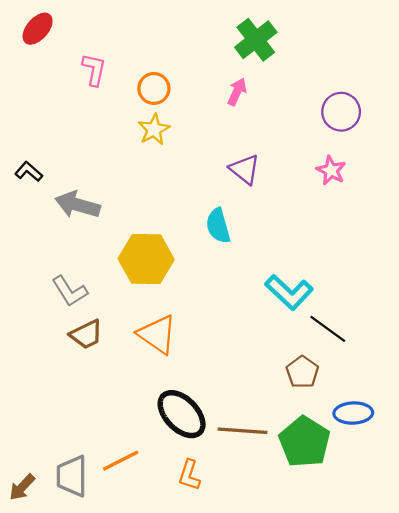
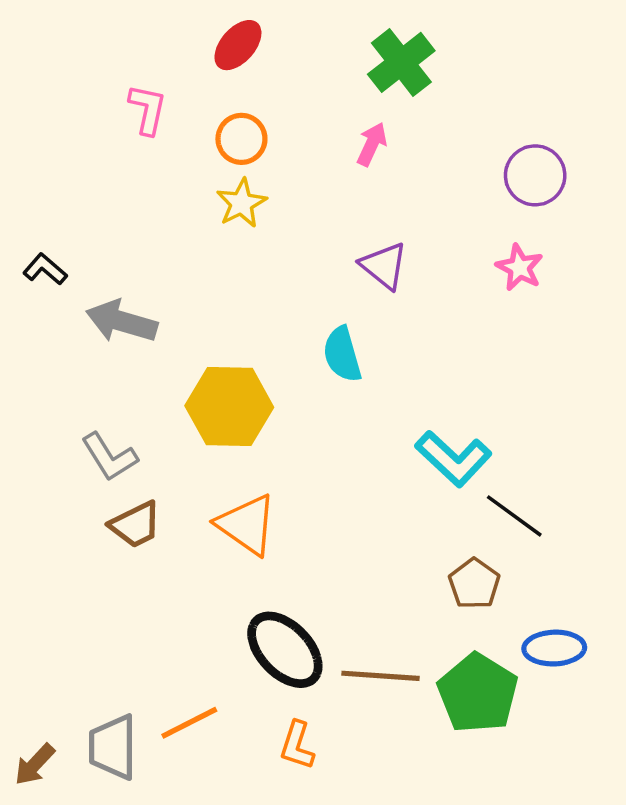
red ellipse: (38, 29) -> (238, 45), moved

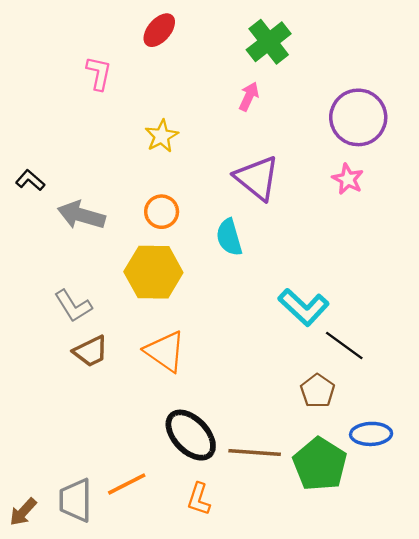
orange circle: (241, 139) -> (162, 212), moved
purple circle: (535, 175) -> (358, 117), size x1.4
purple triangle: (384, 266) -> (257, 178), size x1.4

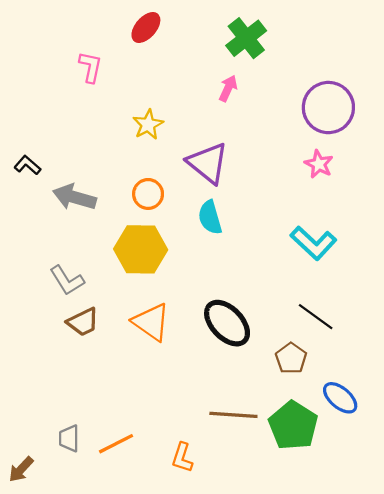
purple triangle: (257, 178) -> (208, 163), moved
cyan L-shape: (304, 307) -> (313, 243), moved
blue ellipse: (371, 434) -> (340, 398), turned 42
black ellipse: (191, 435) -> (227, 323), moved
gray trapezoid: (75, 500) -> (69, 438), moved, size x0.7

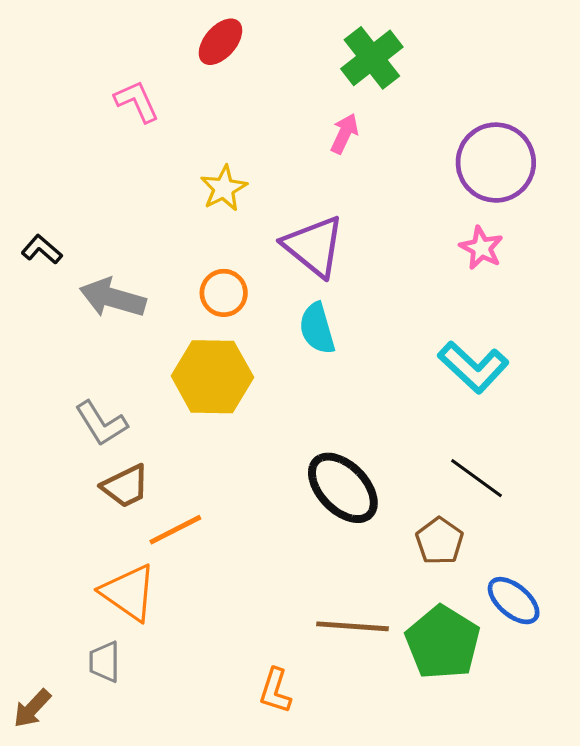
pink L-shape: (90, 67) -> (137, 101), turned -36
orange triangle: (151, 322) -> (129, 592), moved
orange line: (116, 444) -> (175, 530), moved

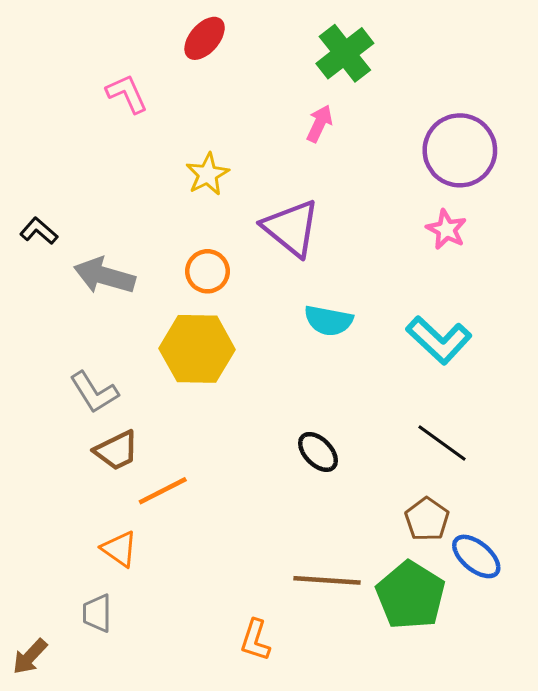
cyan semicircle: (317, 328) -> (328, 321), moved, turned -63
black ellipse: (343, 488) -> (318, 452), size x0.6
brown pentagon: (439, 541) -> (427, 519), moved
orange triangle: (129, 592) -> (119, 549), size x0.7

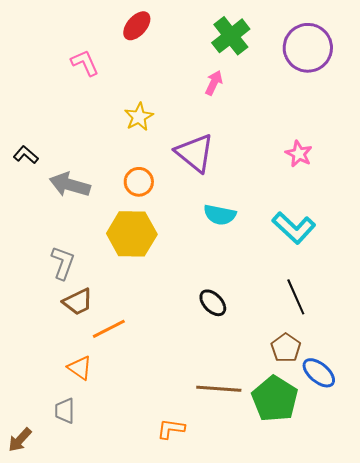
purple circle: (460, 150) -> (308, 48), moved
gray L-shape: (94, 392) -> (63, 263), turned -128
black line: (442, 443) -> (296, 297), turned 30
orange L-shape: (255, 640) -> (171, 429), turned 80

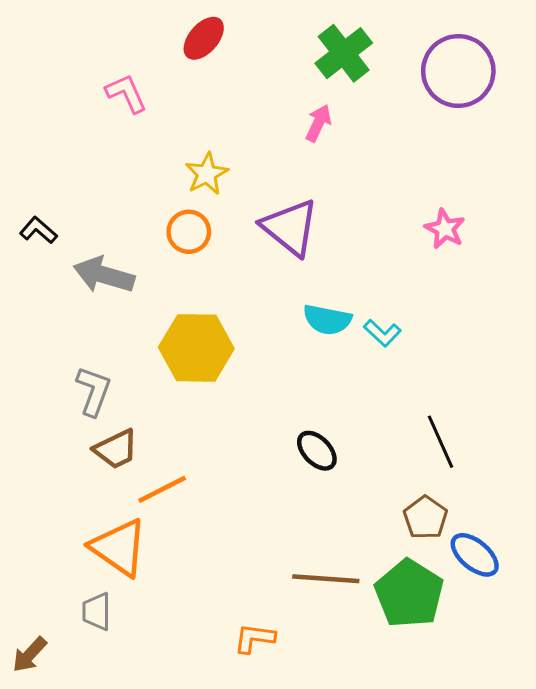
orange circle: (139, 182) -> (189, 232), moved
cyan L-shape: (294, 228) -> (382, 333), moved, size x0.6
orange triangle: (80, 368) -> (119, 547), size x1.6

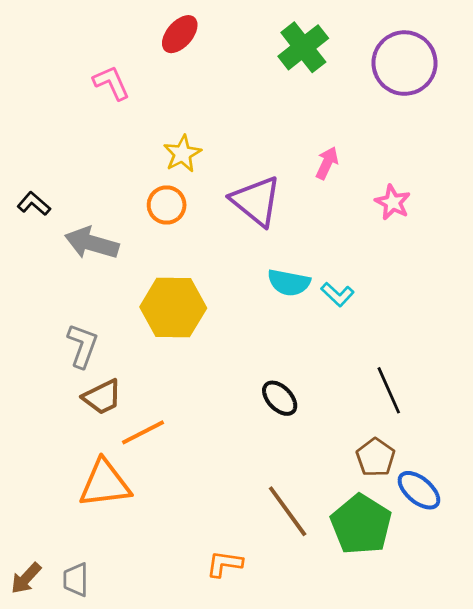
pink arrow: (318, 123) -> (327, 163), moved
orange triangle: (119, 547) -> (105, 484), turned -42
brown line: (326, 579) -> (288, 511), turned 50
gray trapezoid: (97, 611) -> (76, 580), moved

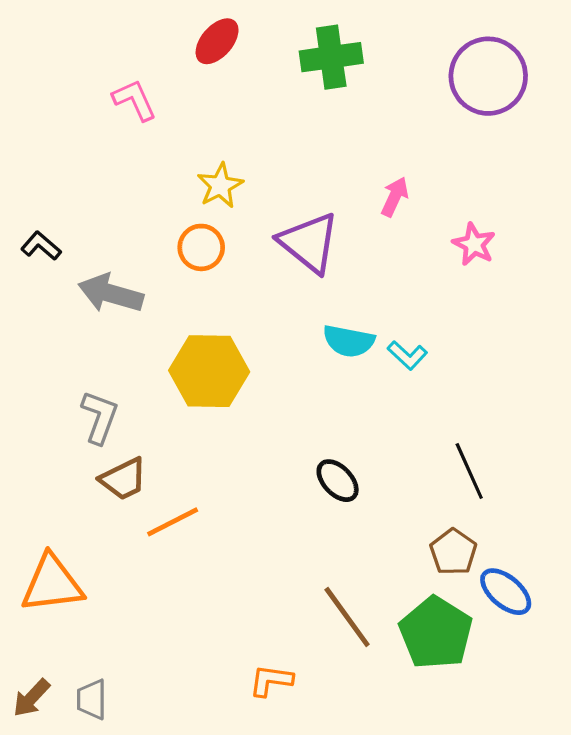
green cross: (303, 47) -> (331, 57), moved, turned 30
orange triangle: (105, 484) -> (52, 584), moved

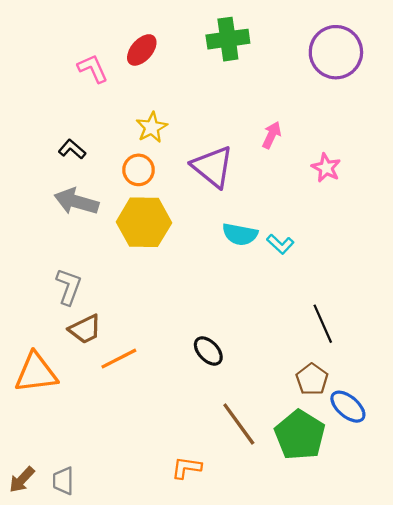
red ellipse: (217, 41) -> (142, 50), moved
black L-shape: (41, 246) -> (72, 149), moved
yellow hexagon: (209, 371) -> (144, 222), moved
black ellipse: (338, 481) -> (208, 351), moved
orange triangle: (52, 584) -> (36, 373), moved

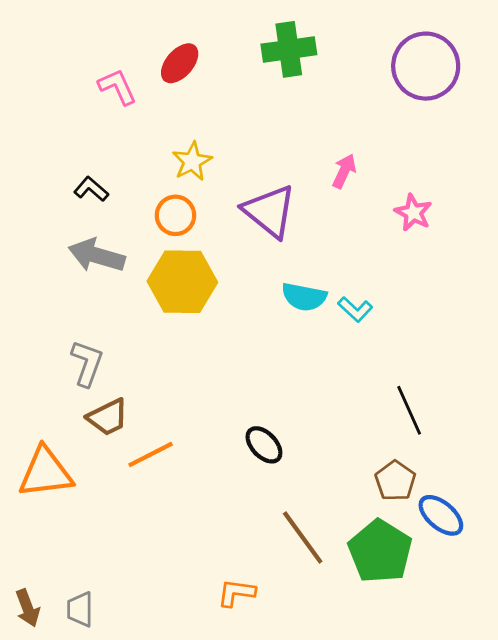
brown arrow: (22, 480) -> (28, 608), turned -64

